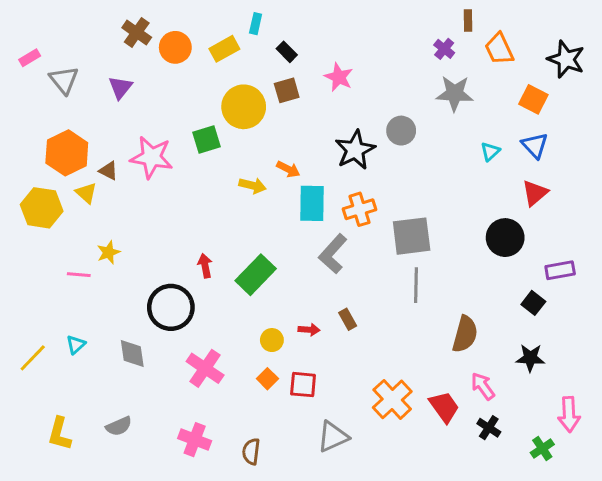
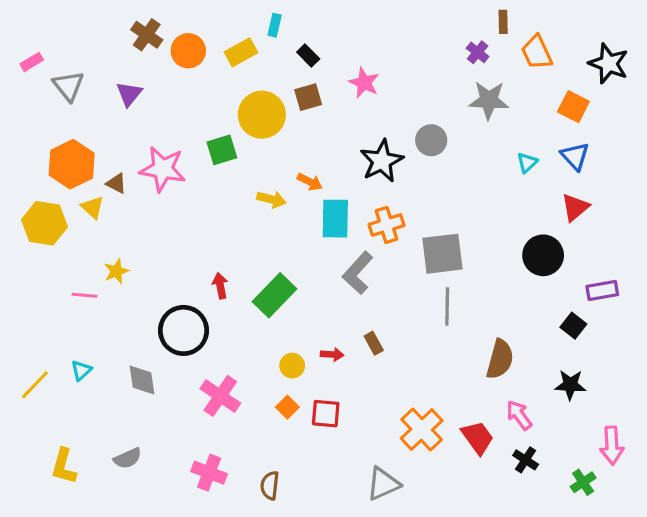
gray triangle: (333, 437) -> (383, 484), moved

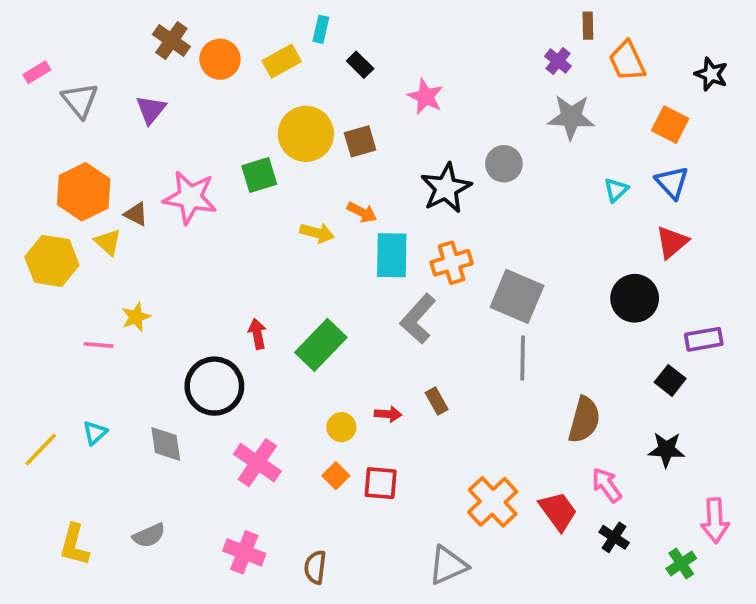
black star: (609, 64) -> (711, 74), size x0.7
brown square: (308, 97) -> (360, 141), moved
gray square: (442, 254) -> (517, 296), turned 30

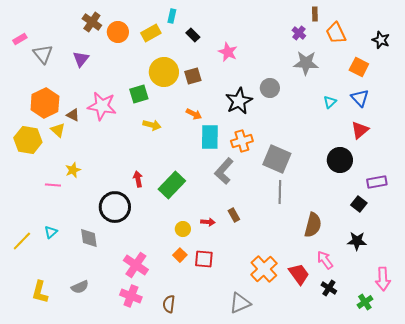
yellow arrow: (317, 233) -> (152, 125), moved
pink cross: (257, 463) -> (136, 265), moved

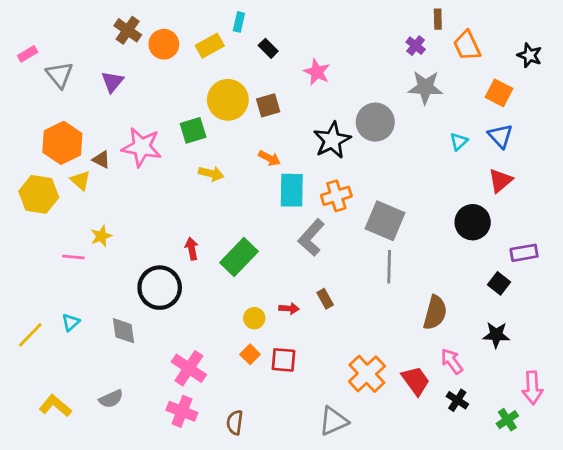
gray circle: (270, 88) -> (375, 122), size x1.4
yellow L-shape: (40, 292) -> (55, 406), turned 115

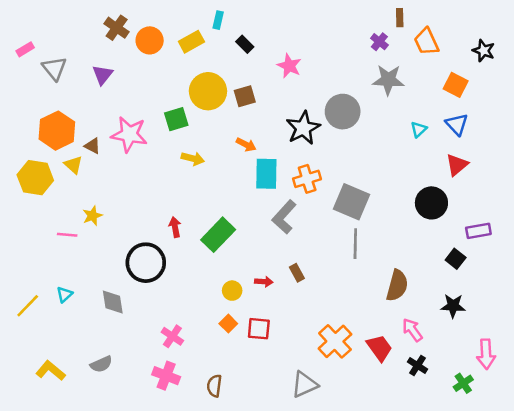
pink cross: (189, 368) -> (172, 336), size x0.7

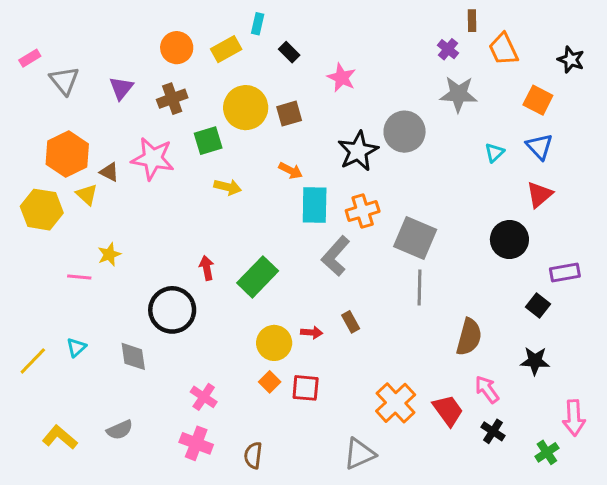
brown cross: (117, 28) -> (172, 99), moved, turned 35
yellow circle: (232, 291) -> (274, 343), size x1.5

